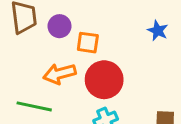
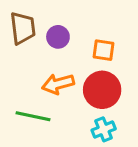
orange square: (88, 43) -> (104, 50), moved

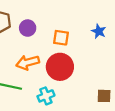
cyan cross: (104, 129) -> (46, 96), moved

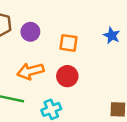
red circle: (60, 67) -> (67, 76), size x0.7

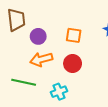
purple circle: (30, 32) -> (38, 36), moved

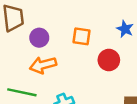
red circle: (73, 64) -> (109, 60), moved

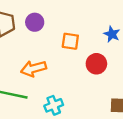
purple circle: (39, 38) -> (35, 22), moved

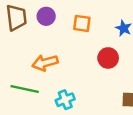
orange square: (70, 41) -> (82, 23), moved

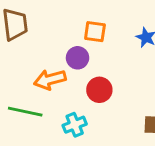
purple circle: (46, 16) -> (78, 58), moved
red circle: (108, 58) -> (99, 90), moved

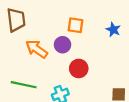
orange arrow: (50, 80) -> (37, 49), moved, turned 50

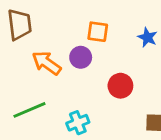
red circle: (79, 68) -> (120, 86), moved
green line: (24, 85) -> (29, 110), turned -35

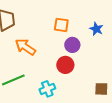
purple circle: (81, 57) -> (72, 45), moved
red circle: (120, 86) -> (65, 65), moved

